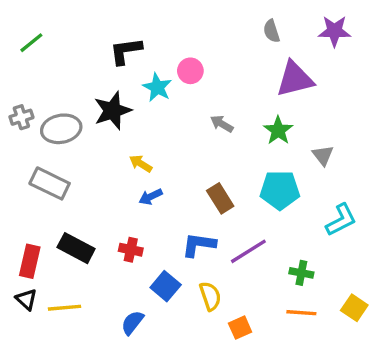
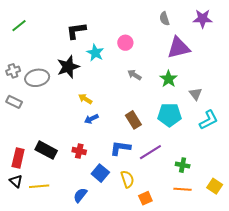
pink circle: (190, 71) -> (125, 43), moved
gray rectangle: (50, 183) -> (14, 102), moved, size x0.7
cyan L-shape: (341, 220) -> (209, 120), moved

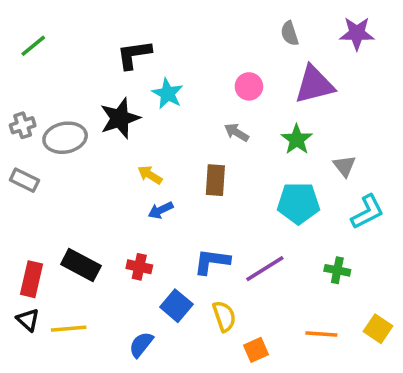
pink circle: (125, 43) -> (249, 86), moved
brown rectangle: (133, 120) -> (215, 180), moved, turned 36
green cross: (183, 165) -> (337, 270), moved

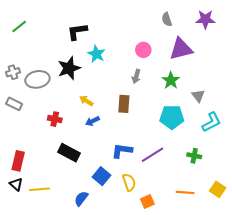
gray arrow: (237, 132) -> (136, 76), turned -104
black rectangle: (81, 265) -> (69, 153), moved
red cross: (139, 267) -> (55, 119), moved

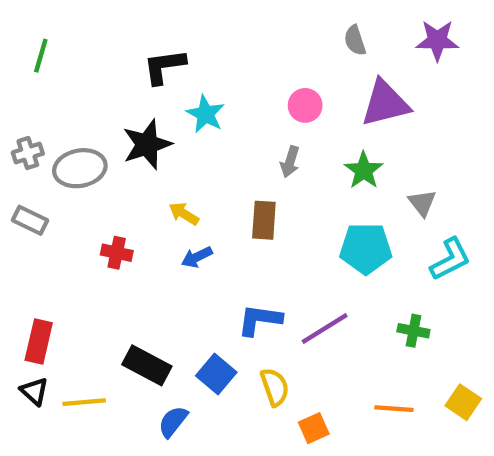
green line: (19, 26) -> (41, 56), turned -35
black rectangle: (69, 153) -> (147, 365), moved

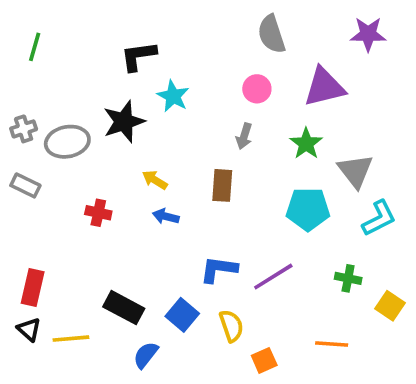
gray semicircle: (355, 40) -> (271, 34), moved, size x1.5
gray triangle: (422, 203) -> (355, 171), size x1.5
blue arrow: (197, 257) -> (166, 216), turned 40
yellow square: (463, 402) -> (390, 306), moved

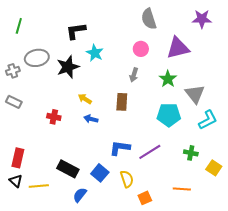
gray ellipse: (67, 142) -> (37, 58), moved

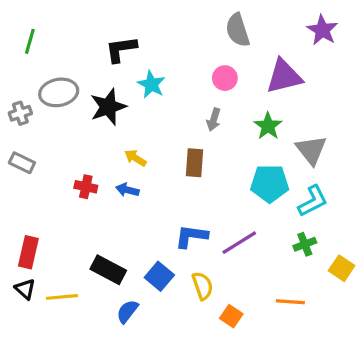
purple star: (202, 19) -> (322, 30), turned 30
blue arrow: (91, 119) -> (127, 190), moved
cyan L-shape: (208, 120) -> (313, 201), moved
green cross: (191, 153) -> (305, 244), turned -32
orange square: (145, 198) -> (231, 316), turned -32

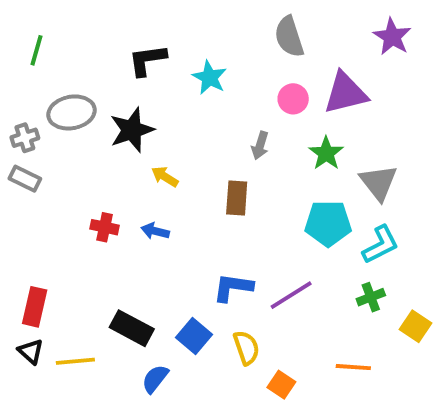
pink circle: (225, 78) -> (293, 99), moved
cyan star: (151, 84) -> (210, 78), moved
yellow arrow: (135, 158) -> (165, 177), moved
gray rectangle: (22, 163) -> (25, 179), moved

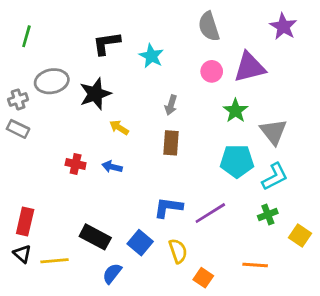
gray arrow: (260, 146) -> (171, 105), moved

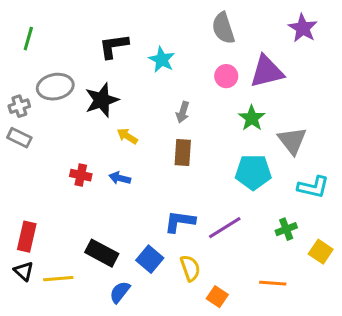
cyan L-shape: (275, 177) -> (313, 187), moved, turned 40

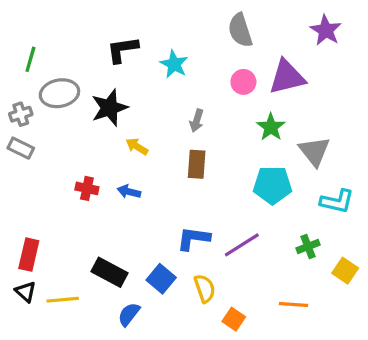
green line: (28, 39) -> (30, 59), moved

